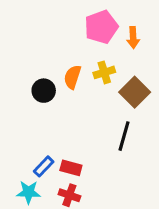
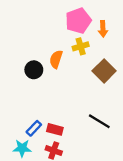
yellow cross: (104, 72) -> (81, 46), moved
black line: (124, 136) -> (99, 121), moved, turned -75

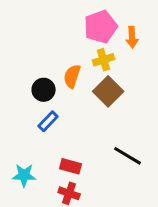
brown square: (104, 71) -> (108, 91), moved
blue rectangle: (34, 128) -> (48, 121), moved
cyan star: (22, 148) -> (24, 175), moved

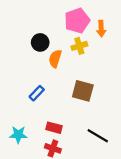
black circle: (44, 90) -> (40, 42), moved
brown square: (108, 91) -> (83, 91), moved, turned -30
black line: (128, 156) -> (98, 136), moved

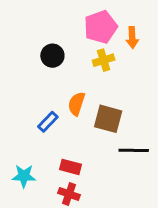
orange semicircle: (55, 59) -> (77, 104), moved
black line: (98, 136) -> (134, 150), moved, turned -30

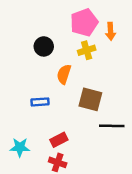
orange semicircle: (77, 104) -> (64, 74), moved
blue rectangle: (48, 122) -> (40, 102), turned 42
red rectangle: (71, 167) -> (59, 140), turned -42

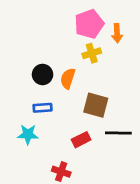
black circle: (44, 46) -> (43, 74), moved
red rectangle: (59, 140) -> (81, 140), moved
cyan star: (20, 147) -> (28, 134), moved

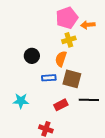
orange arrow: (117, 33) -> (88, 25), turned 88
orange semicircle: (68, 78) -> (61, 59), moved
blue rectangle: (43, 108) -> (49, 78), moved

